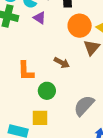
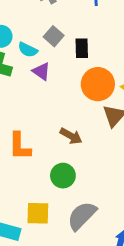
green circle: (47, 91) -> (63, 176), moved
gray semicircle: (84, 106) -> (82, 216), moved

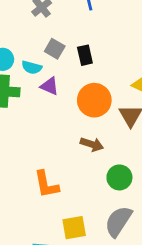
orange circle: (98, 84) -> (94, 100), moved
orange L-shape: (20, 146) -> (46, 184), moved
green circle: (63, 176) -> (119, 177), moved

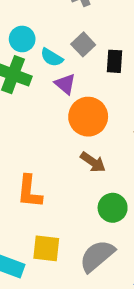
orange circle: (94, 100) -> (88, 117), moved

